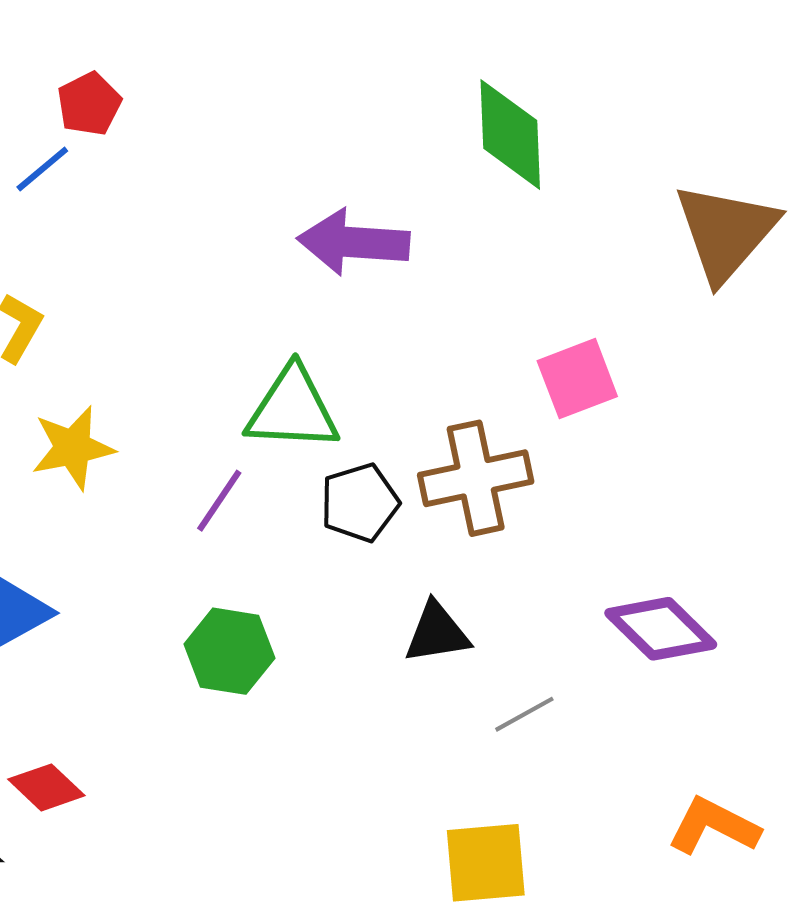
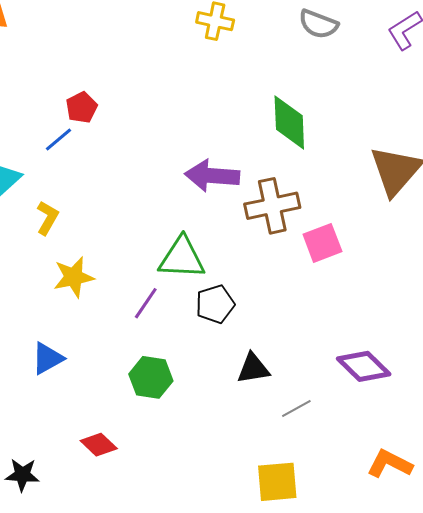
brown cross: (476, 478) -> (272, 206), moved
red diamond: (46, 787) -> (99, 445), moved

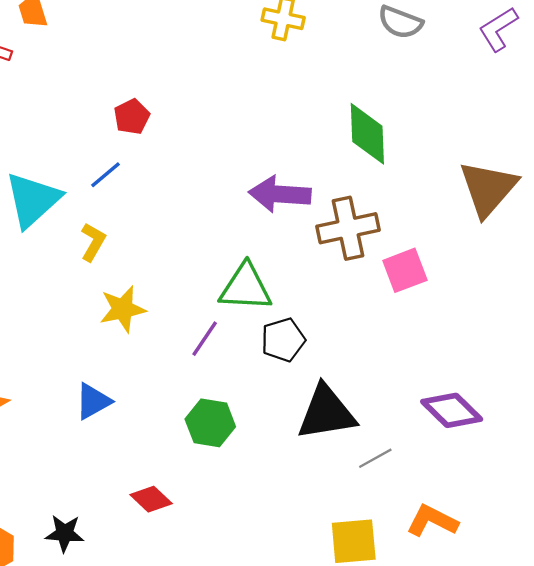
blue line: (58, 140) -> (106, 175), moved
black triangle: (253, 368) -> (326, 413), size x1.6
orange L-shape: (390, 464) -> (432, 521), moved

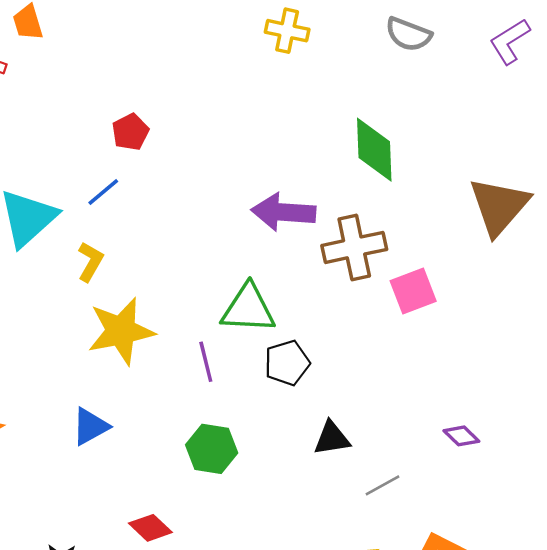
yellow star: (123, 309) -> (121, 331), size x1.4
purple line: (205, 339) -> (206, 362), turned -48
purple diamond: (452, 410) -> (461, 436), size x0.6
black triangle: (326, 413) -> (332, 438), size x0.6

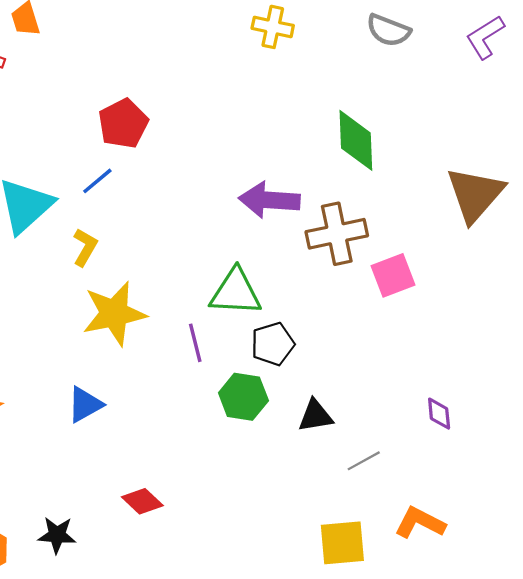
red pentagon: (130, 132) -> (123, 124), size x1.4
purple diamond: (461, 436) -> (439, 414), turned 40
green hexagon: (212, 449) -> (243, 397), moved

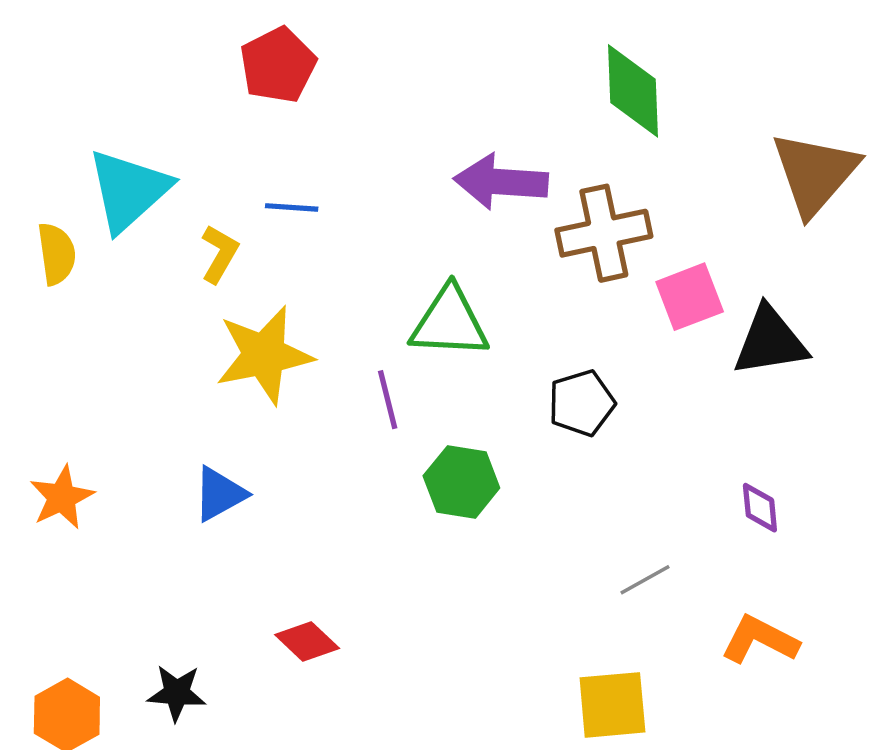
blue line: (97, 181) -> (292, 207), moved, turned 44
black pentagon: (273, 344) -> (582, 403), moved
black triangle: (315, 416) -> (770, 341), moved, size x1.4
orange L-shape: (420, 523) -> (760, 640), moved

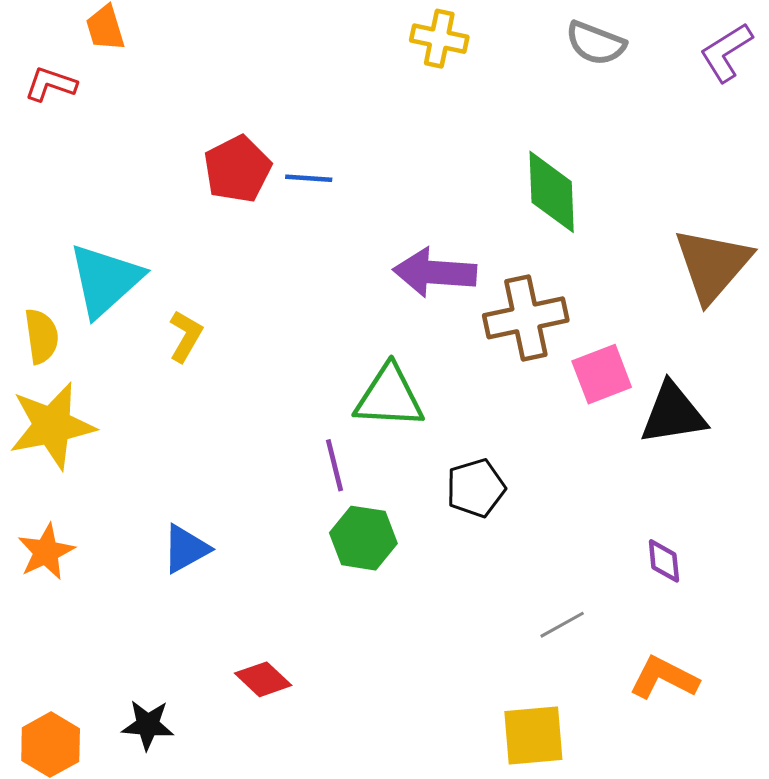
blue line: (292, 207) -> (309, 178), moved
yellow star: (264, 355) -> (52, 426), moved
black pentagon: (582, 403) -> (476, 488), moved
green hexagon: (461, 482) -> (363, 538), moved

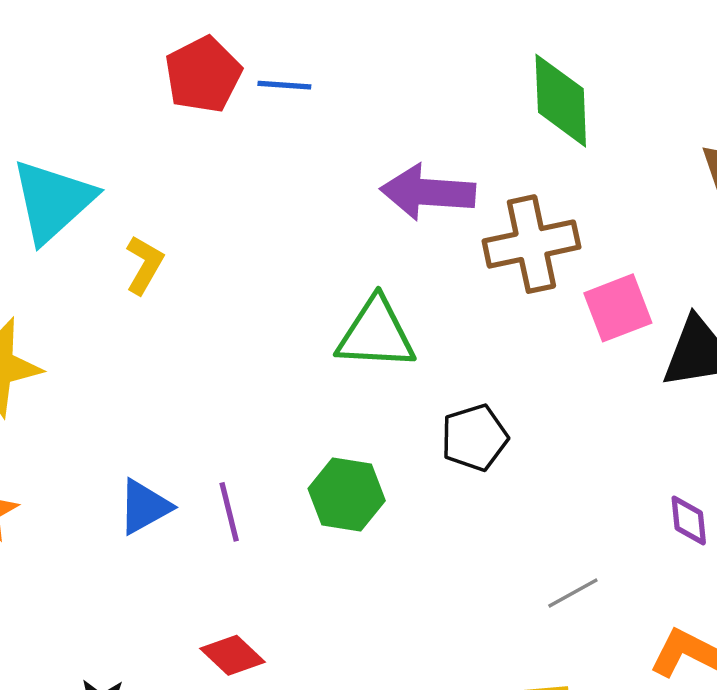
purple line: (334, 465) -> (229, 512), moved

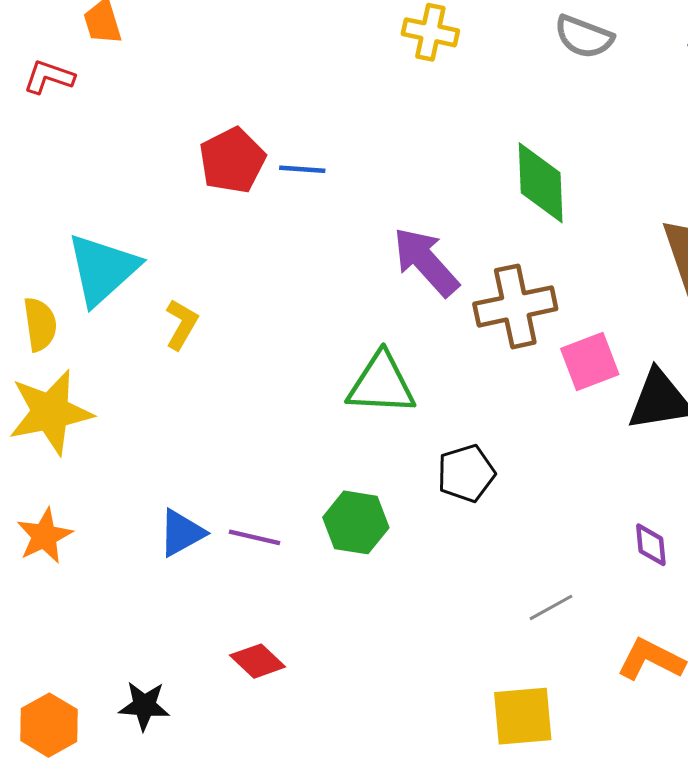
purple arrow: (428, 192) -> (426, 262), turned 44
purple line: (229, 512) -> (255, 537), turned -63

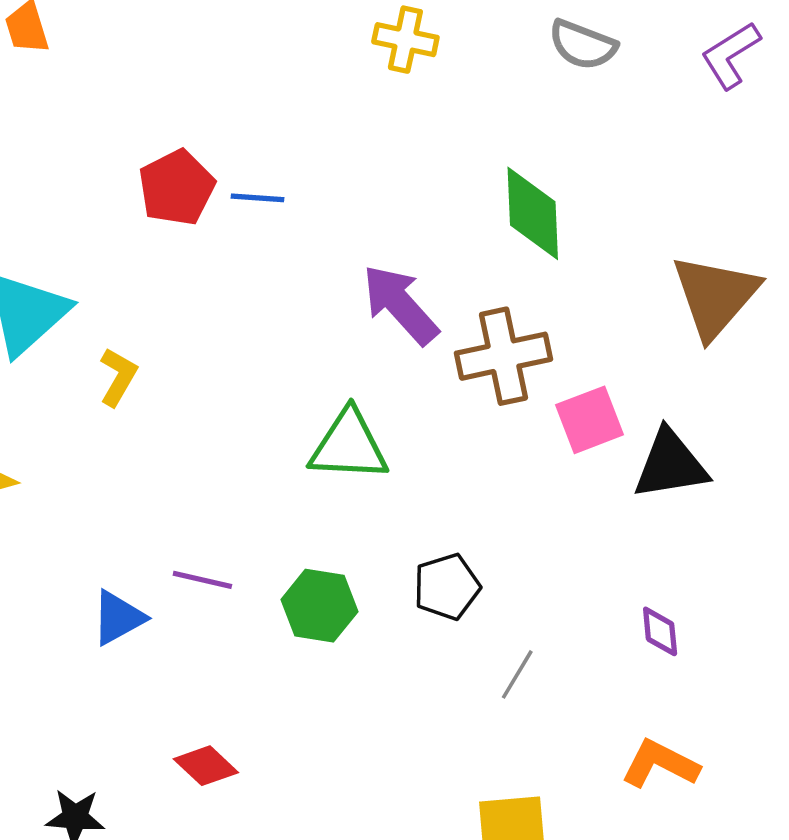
black pentagon: (466, 473) -> (447, 587), moved
purple line: (255, 537) -> (202, 580), moved
gray line: (551, 607) -> (517, 674), moved, turned -30

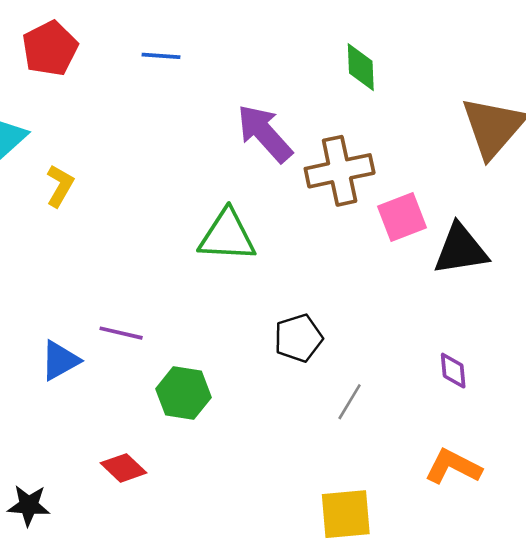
red pentagon: (177, 188) -> (50, 48), moved
green diamond: (533, 213) -> (361, 67), size x0.7
green hexagon: (319, 606) -> (183, 393), moved

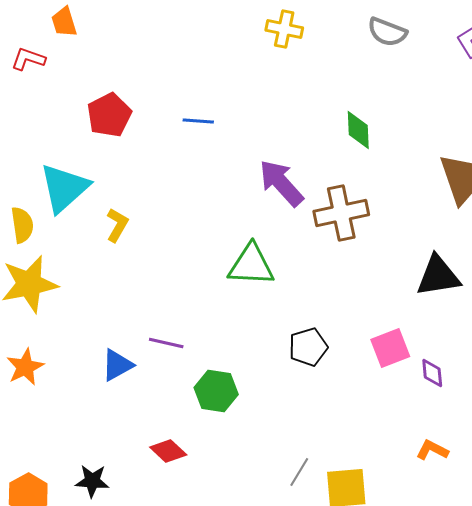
pink square: (402, 217) -> (390, 348), moved
gray line: (350, 402) -> (299, 472), moved
orange L-shape: (453, 467) -> (432, 450), size x0.7

